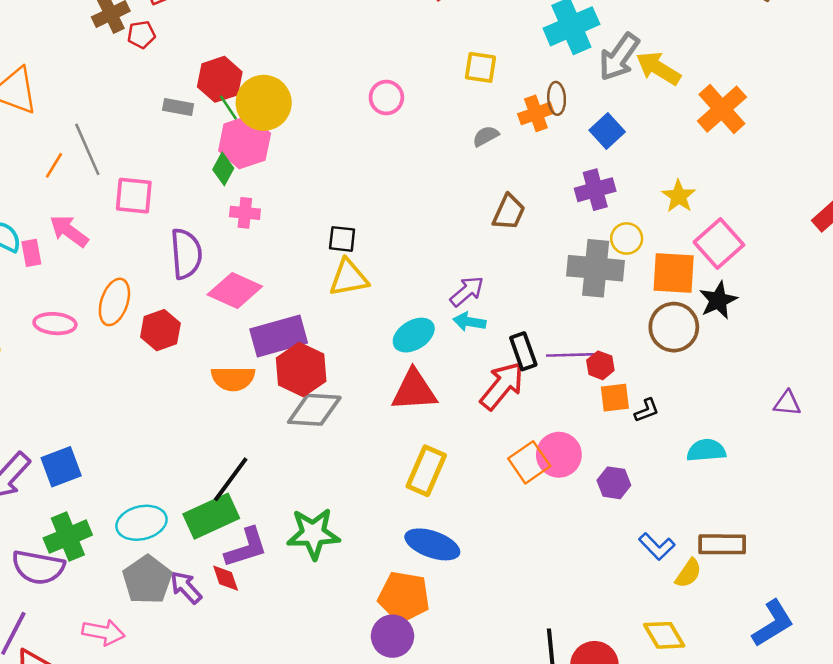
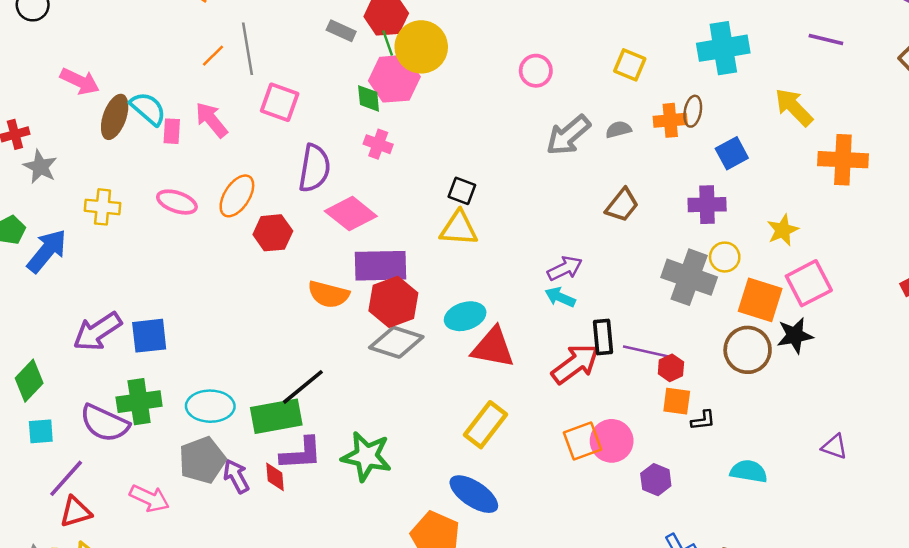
gray arrow: (619, 57) -> (568, 135), moved
orange cross: (722, 109) -> (843, 160), turned 30
green diamond: (223, 169) -> (369, 98), turned -48
cyan ellipse: (414, 335) -> (465, 316), moved

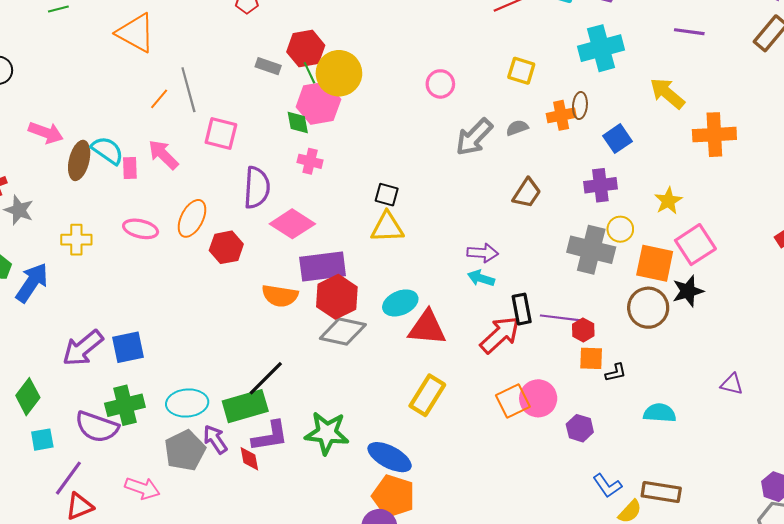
purple arrow: (565, 268) -> (483, 253), turned 36
purple arrow: (236, 476) -> (215, 439), moved
blue ellipse: (474, 494) -> (390, 457), moved

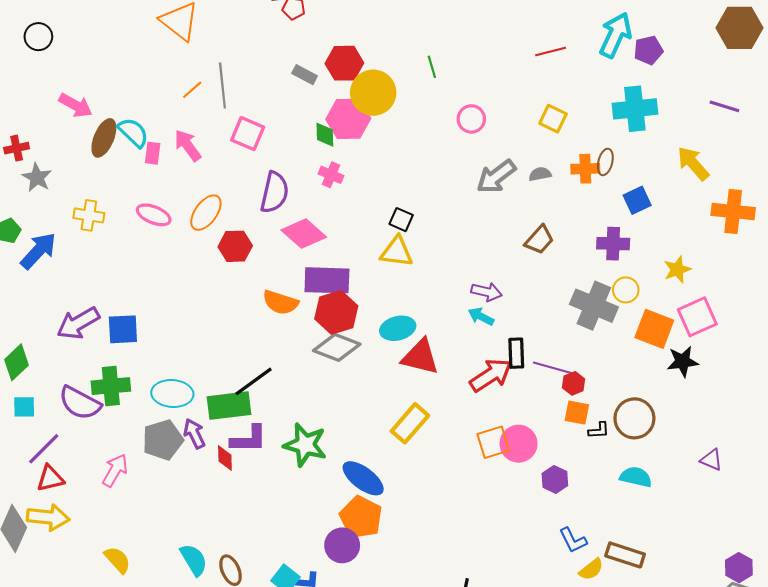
green line: (309, 73) -> (432, 67), moved
brown circle: (648, 308) -> (634, 418), moved
pink arrow: (142, 488) -> (115, 470), turned -88

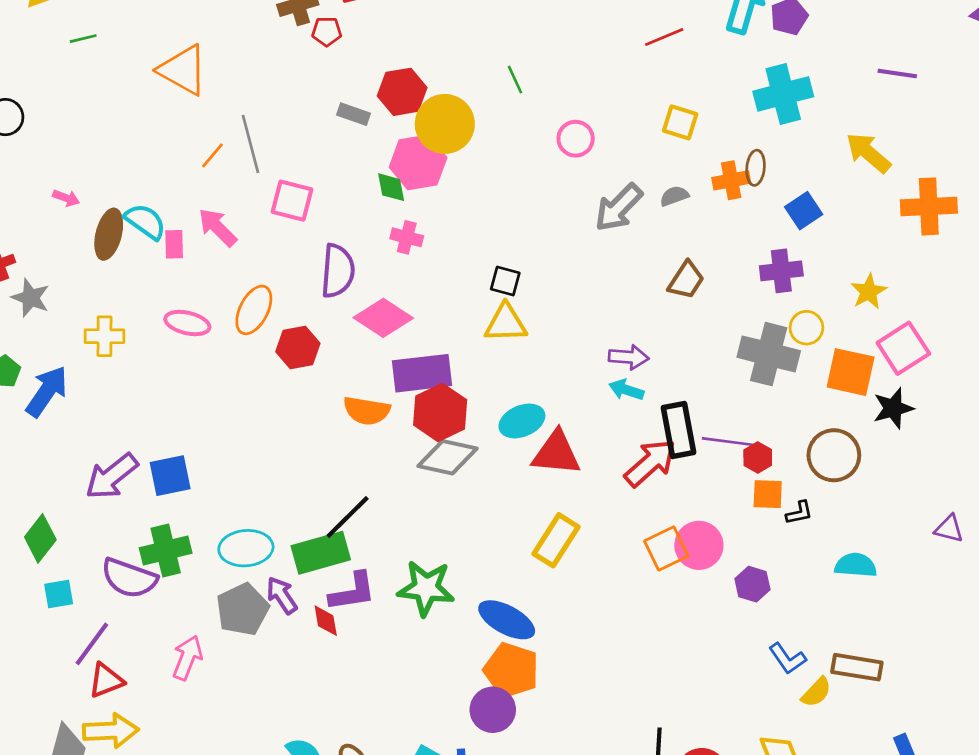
pink arrow: (76, 105) -> (66, 198), size x0.6
black rectangle: (516, 353) -> (678, 430), size x1.4
brown circle: (634, 418) -> (834, 455), moved

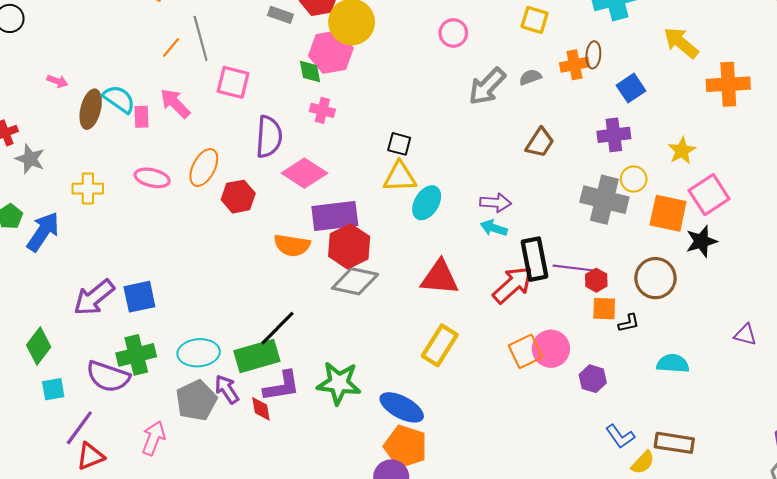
cyan ellipse: (522, 421) -> (427, 203), moved, turned -36

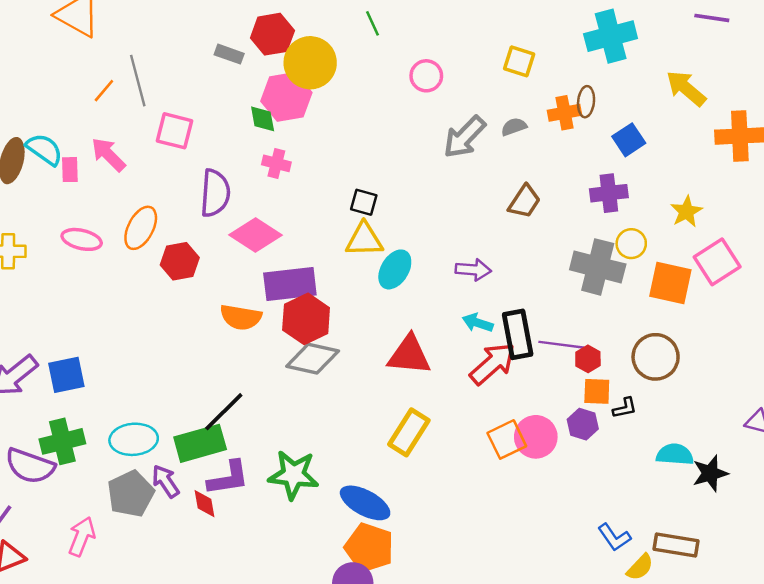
cyan arrow: (494, 228) -> (478, 323), moved
black star: (701, 241) -> (710, 473), moved
purple hexagon: (593, 379) -> (583, 424), moved

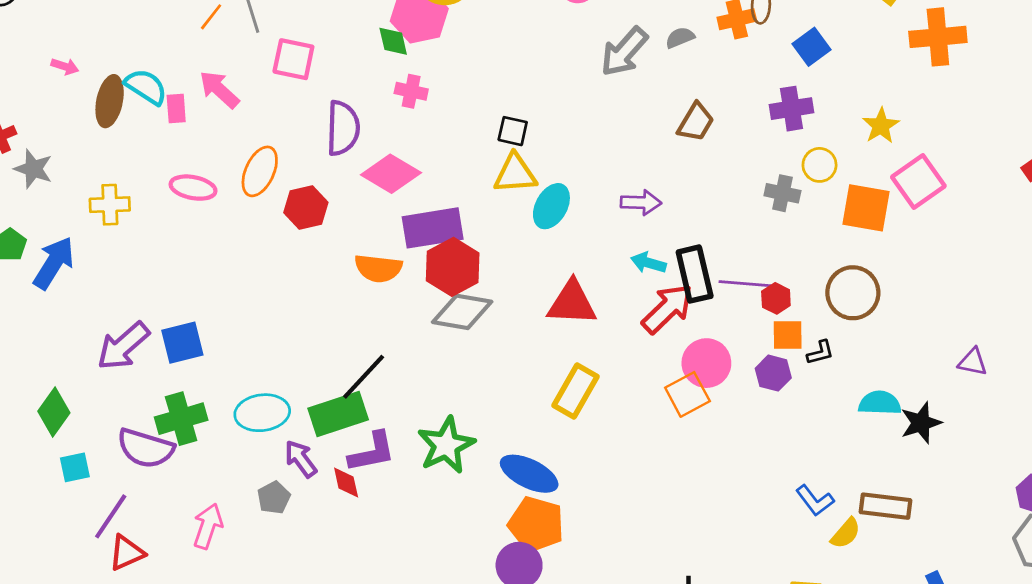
gray cross: (598, 267) -> (782, 193), size x0.6
pink circle: (536, 437) -> (706, 363), moved
green star: (293, 475) -> (446, 445), turned -30
gray pentagon: (131, 494) -> (274, 498), moved, size x0.6

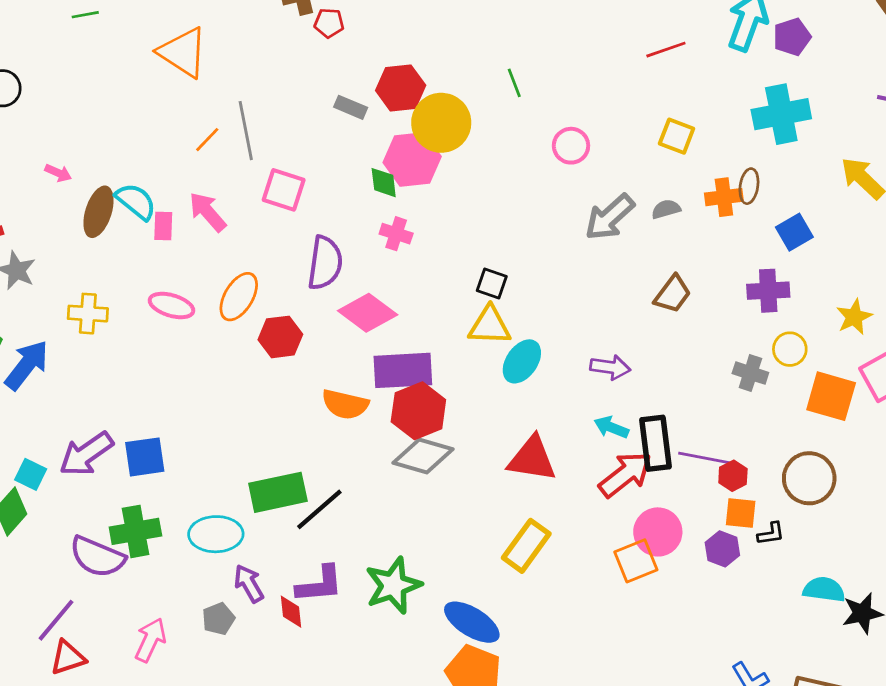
green rectangle: (338, 414) -> (278, 492), moved
cyan square: (75, 467) -> (31, 474), moved, turned 32

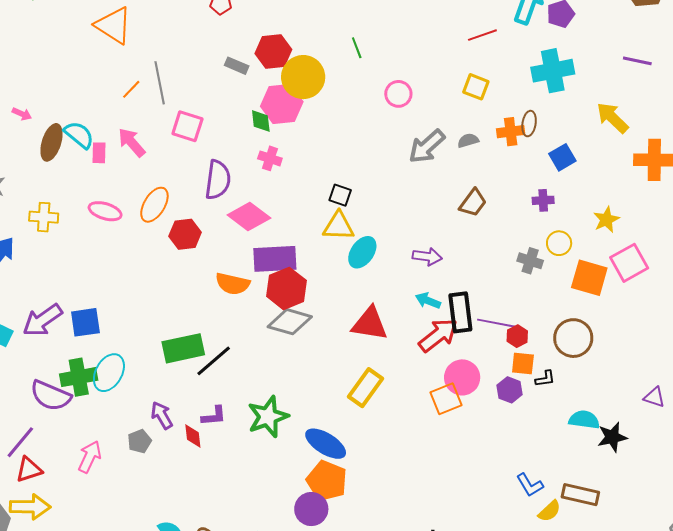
red line: (666, 50) -> (482, 35), moved
purple cross: (768, 291) -> (543, 200), size x0.7
cyan ellipse: (216, 534) -> (109, 373), moved, turned -60
purple L-shape: (320, 584) -> (214, 416), size x0.7

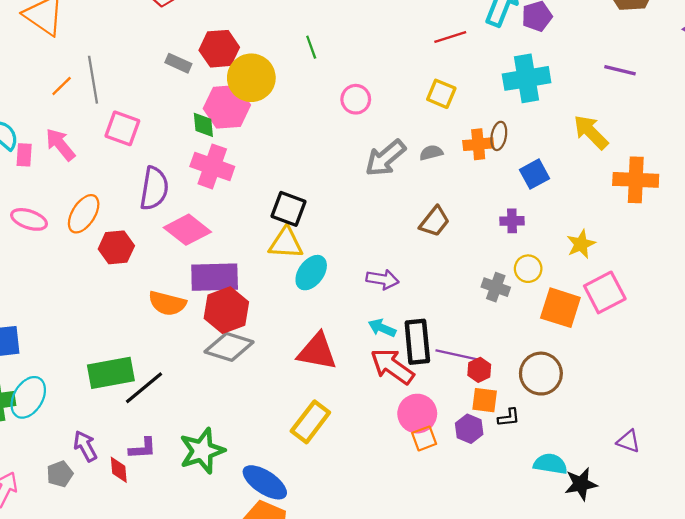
pink cross: (270, 158) -> (212, 166), size x1.6
black square: (340, 195) -> (289, 209), size x1.4
red arrow: (438, 335) -> (392, 366), turned -108
orange square: (446, 399) -> (424, 438), moved, size x0.7

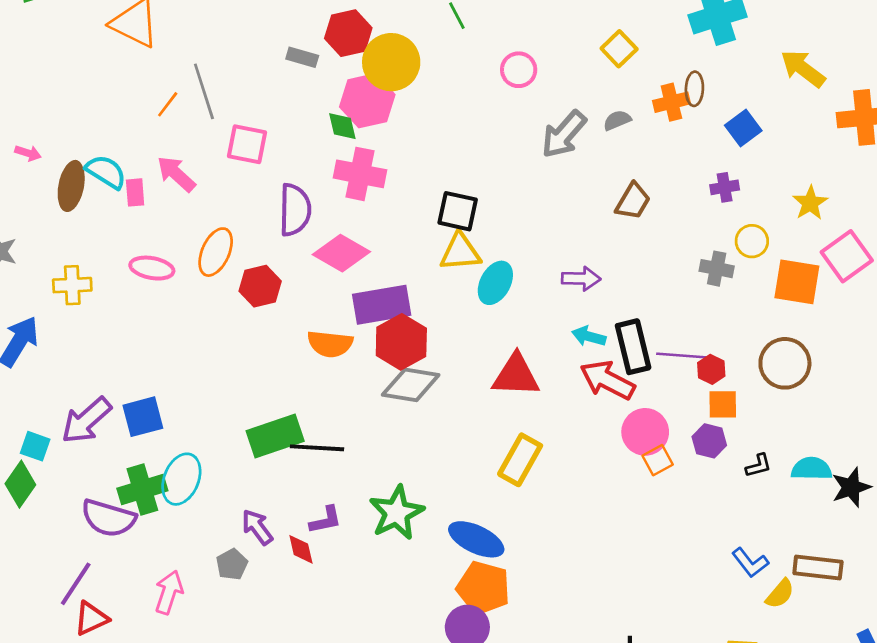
yellow square: (441, 94) -> (619, 49), turned 32
black line: (144, 388) -> (317, 448), turned 51
black L-shape: (509, 417) -> (758, 466), moved

